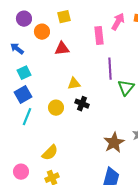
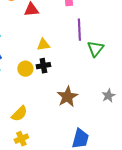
black cross: (82, 104) -> (43, 66), moved, turned -32
brown star: (114, 143) -> (67, 97), moved

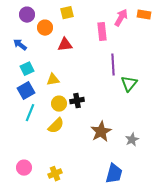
yellow triangle: (43, 45) -> (53, 80), moved
gray star: (108, 96) -> (132, 140), moved
yellow semicircle: (19, 114) -> (56, 126), moved

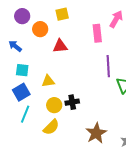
cyan square: (27, 69) -> (22, 70), turned 32

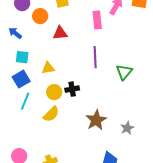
purple line: (108, 66) -> (95, 57), moved

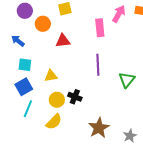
black cross: (72, 89) -> (75, 97), turned 32

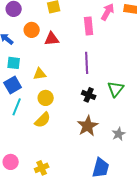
orange circle: (43, 24) -> (32, 30), moved
green triangle: (127, 80) -> (116, 89), moved
black cross: (75, 97) -> (89, 95), moved

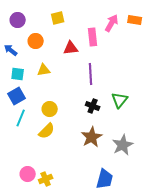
red triangle: (52, 39) -> (71, 48), moved
yellow triangle: (40, 74) -> (44, 70), moved
gray star: (119, 134) -> (123, 145), size x1.5
pink circle: (11, 162) -> (28, 174), moved

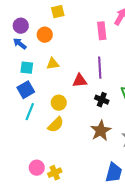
yellow square: (58, 18) -> (58, 12), moved
purple circle: (18, 20) -> (21, 26), moved
red triangle: (71, 48) -> (80, 81), moved

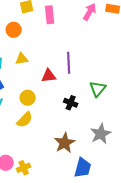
pink rectangle: (102, 31) -> (50, 15), moved
black cross: (102, 100) -> (71, 103), moved
brown star: (101, 131) -> (65, 143), moved

